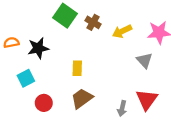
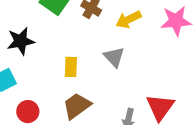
gray triangle: (144, 60) -> (114, 57), moved

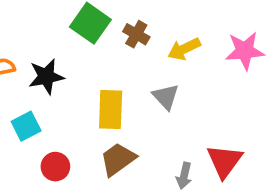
yellow rectangle: (71, 67) -> (111, 110), size x1.5

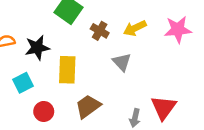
brown cross: (136, 34) -> (100, 31), moved
yellow rectangle: (111, 110) -> (67, 70), moved

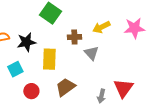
brown cross: (100, 31) -> (74, 37), moved, turned -32

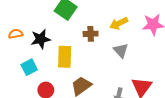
gray triangle: (91, 53) -> (121, 50), moved

